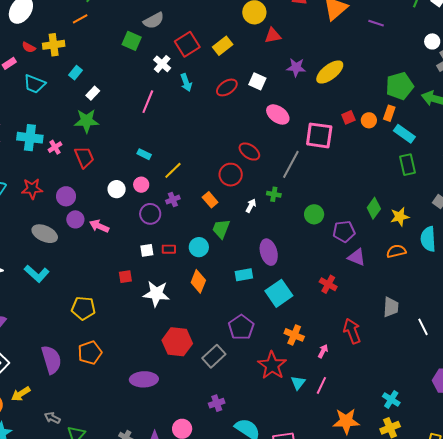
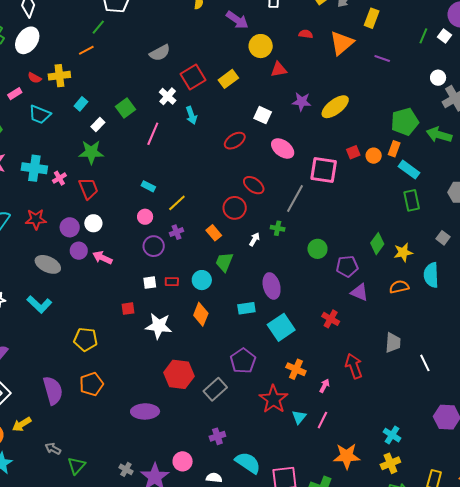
green square: (132, 41) -> (125, 108), moved, turned 30
red ellipse: (227, 87) -> (235, 141), moved
white circle: (117, 189) -> (93, 223), moved

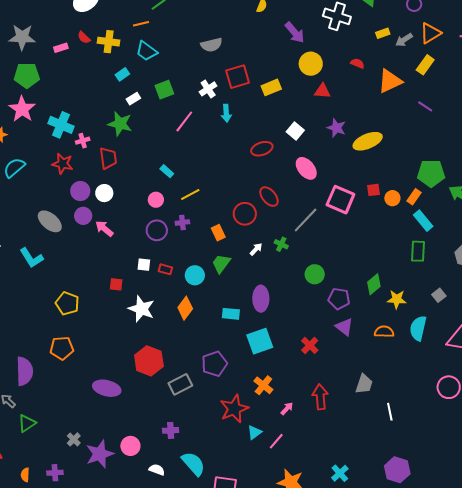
cyan trapezoid: (40, 115) -> (147, 51), moved
red star: (36, 219) -> (63, 164), moved
purple semicircle: (53, 390) -> (24, 371), moved

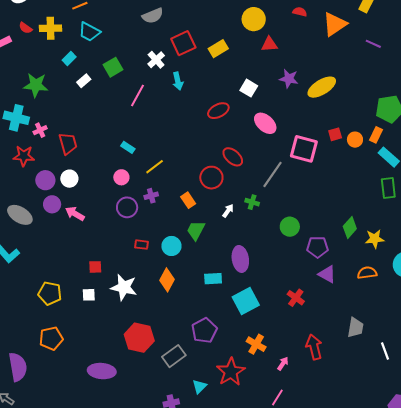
green star: (120, 124) -> (36, 85), moved
white square: (144, 265) -> (89, 295), moved
cyan triangle: (254, 432) -> (200, 386), moved

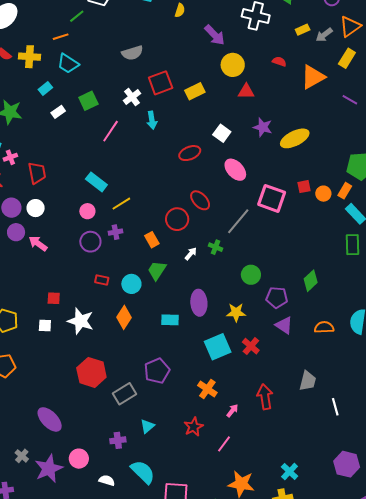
cyan rectangle: (128, 147) -> (96, 182), size x1.5
yellow star: (375, 239) -> (236, 312), moved
cyan square: (246, 301) -> (218, 347), moved
purple ellipse: (102, 371) -> (50, 419), moved, turned 36
red star: (231, 372) -> (194, 427), moved, size x0.7

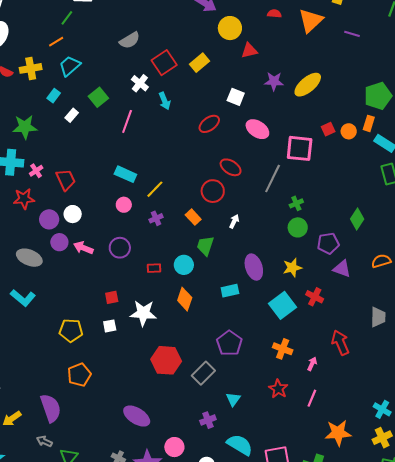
cyan trapezoid: (68, 64) -> (70, 66), turned 120
purple circle: (90, 242) -> (120, 248), moved
green cross: (216, 247) -> (296, 203), moved, turned -32

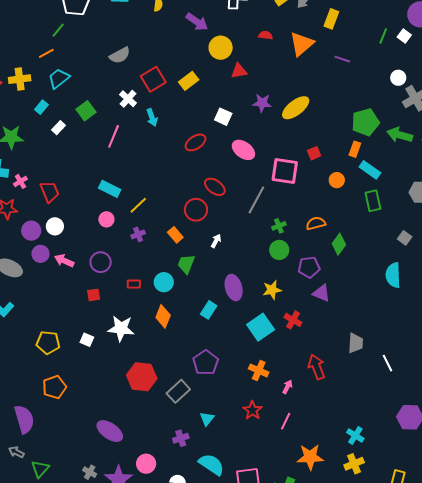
orange circle: (349, 131) -> (337, 180), moved
orange semicircle: (381, 261) -> (316, 223), moved
cyan rectangle: (230, 291) -> (209, 310), turned -48
red square: (112, 297) -> (94, 295), moved
white square: (110, 326) -> (87, 340), turned 32

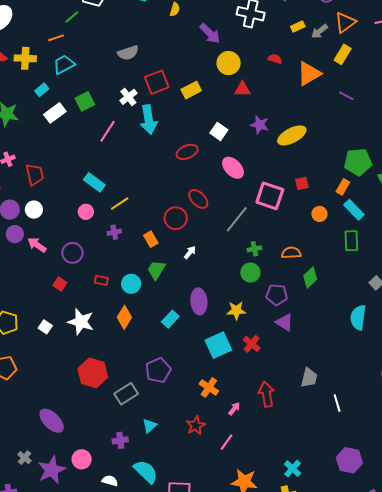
cyan arrow: (152, 118) -> (149, 120), size x1.6
white rectangle: (58, 128) -> (55, 113), size x1.5
red square: (94, 295) -> (60, 284), turned 32

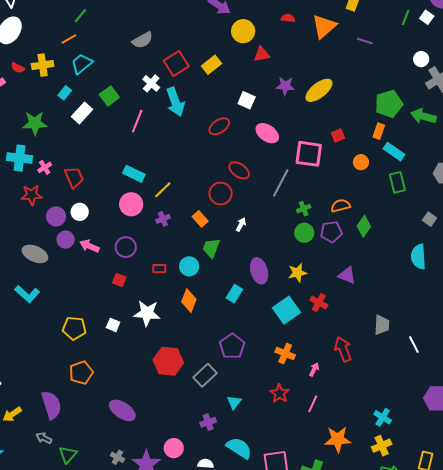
pink circle: (86, 212) -> (131, 204), size x1.5
purple pentagon: (277, 295) -> (331, 232), moved
purple ellipse: (52, 421) -> (122, 410), moved

